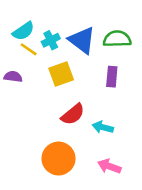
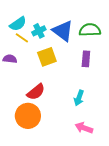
red semicircle: (73, 114) -> (36, 92), moved
cyan arrow: (103, 127) -> (79, 98), turned -84
orange circle: (59, 159) -> (28, 116), moved

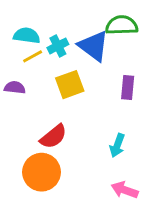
cyan semicircle: (18, 24) -> (27, 36), turned -138
green semicircle: (90, 30) -> (122, 25), moved
yellow line: (22, 38) -> (33, 56), turned -64

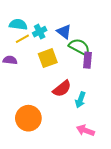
green semicircle: (122, 25) -> (79, 47), moved, turned 30
blue triangle: (93, 46) -> (64, 32), size x0.7
red semicircle: (53, 137) -> (62, 89), moved

